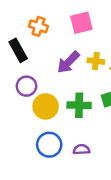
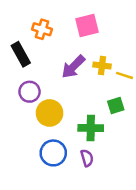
green cross: (79, 105) -> (91, 128), moved
purple semicircle: (81, 149) -> (87, 158), turned 77

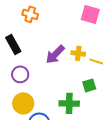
pink square: (87, 25) -> (90, 14), moved, turned 30
orange cross: (42, 29) -> (30, 14), moved
yellow circle: (50, 113) -> (23, 103), moved

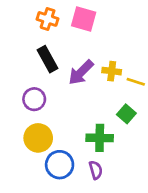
pink square: (90, 14) -> (84, 19), moved
black rectangle: (13, 44) -> (48, 59), moved
green square: (89, 85) -> (126, 114), turned -32

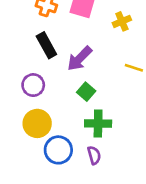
yellow cross: (112, 71) -> (122, 21), moved, turned -30
green square: (126, 114) -> (86, 92), moved

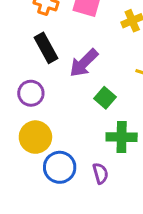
green square: (86, 92) -> (105, 98), moved
green cross: (98, 123) -> (122, 137), moved

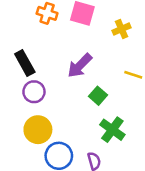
black rectangle: (46, 48) -> (25, 63), moved
green cross: (122, 137) -> (112, 130), turned 35

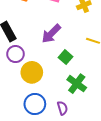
yellow circle: (38, 130) -> (32, 72), moved

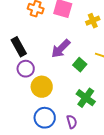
green square: (65, 57) -> (80, 65), moved

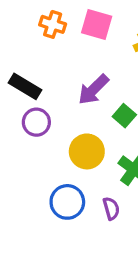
black rectangle: (19, 47) -> (25, 86), turned -30
yellow circle: (42, 87) -> (87, 151), moved

